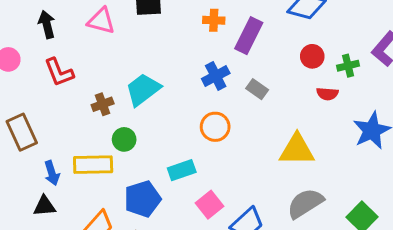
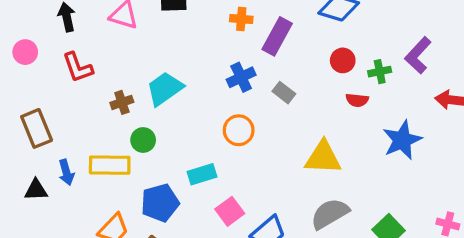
black triangle: (44, 206) -> (36, 190), moved

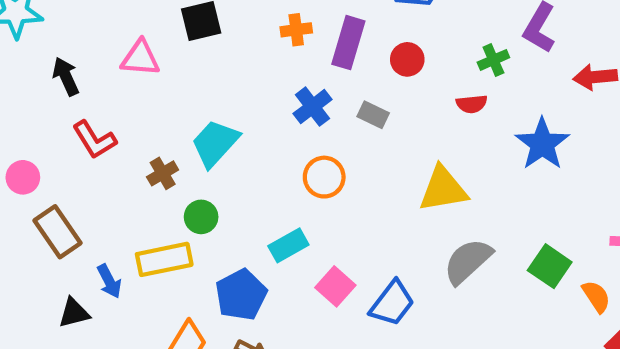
pink circle: (25, 52) -> (23, 177), moved
red circle: (343, 60) -> (407, 59), moved

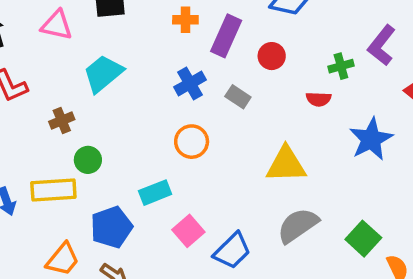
cyan trapezoid: (215, 143) -> (103, 73), moved

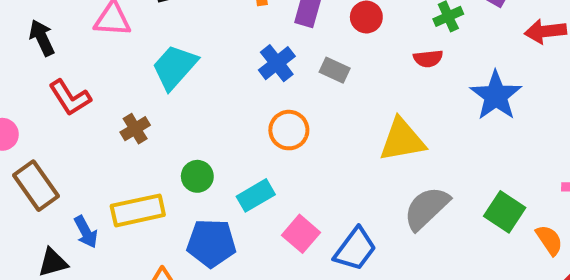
green circle: (88, 160) -> (197, 176), moved
blue pentagon: (111, 227) -> (211, 243), turned 30

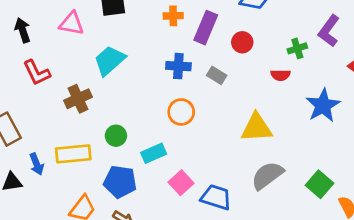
blue cross: (277, 63) -> (178, 66), turned 35
brown cross: (135, 129) -> (78, 99), size x1.4
blue trapezoid: (355, 249) -> (216, 197), turned -116

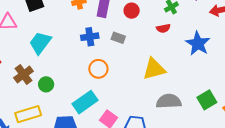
green circle: (116, 136) -> (46, 84), moved
cyan rectangle: (154, 153) -> (85, 102), size x1.4
gray semicircle: (267, 175) -> (169, 101), turned 45
green square: (320, 184) -> (207, 100), turned 30

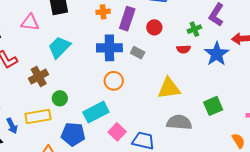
blue cross: (90, 37) -> (109, 48), size x1.4
blue star: (198, 44) -> (217, 54), moved
green circle: (46, 84) -> (60, 98), moved
green square: (207, 100) -> (213, 106), moved

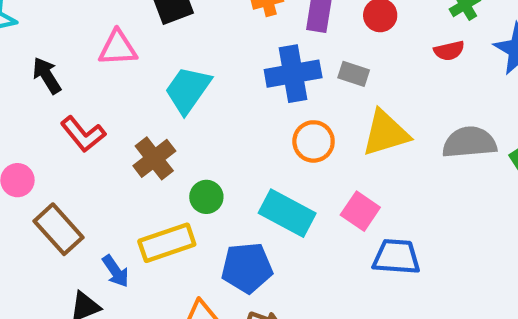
yellow triangle: (169, 88) -> (386, 133), moved
cyan rectangle: (96, 112) -> (287, 213), turned 65
gray semicircle: (179, 122) -> (469, 142), moved
pink square: (117, 132) -> (360, 211), moved

